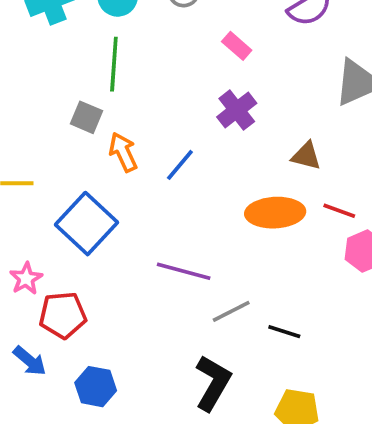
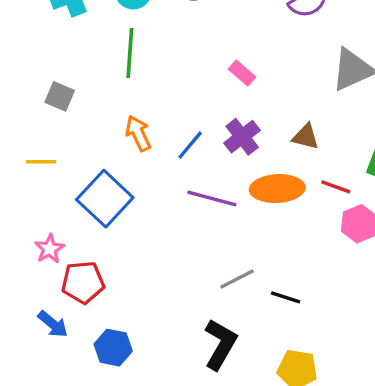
pink rectangle: (237, 46) -> (242, 73), moved
purple cross: (237, 110) -> (242, 137), moved
gray square: (86, 117) -> (60, 96), moved
purple line: (184, 271) -> (212, 199), moved

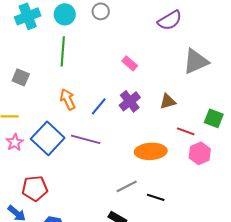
brown triangle: (306, 137) -> (168, 101), turned -30
orange ellipse: (277, 189) -> (151, 151), moved
purple line: (212, 199) -> (86, 139), moved
pink star: (50, 249) -> (15, 142), moved

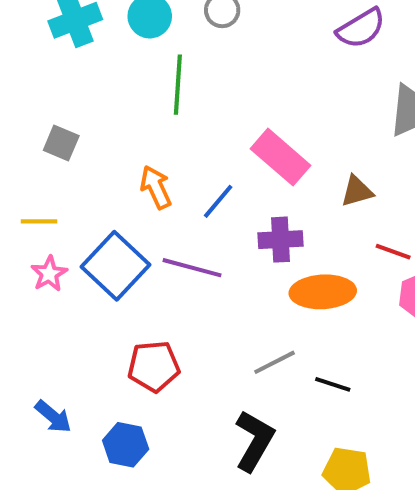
green line: (63, 51) -> (178, 85), moved
pink rectangle: (130, 63) -> (280, 157), moved, size x1.8
purple cross: (130, 101) -> (280, 240), moved, turned 35
red pentagon: (35, 188) -> (154, 366), moved

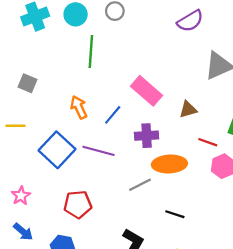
pink star: (49, 274) -> (21, 196), moved
gray line: (274, 362) -> (140, 185), moved

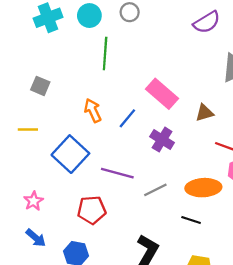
purple cross: (147, 136) -> (162, 140), turned 35
purple line: (98, 151) -> (117, 173), moved
orange ellipse: (169, 164) -> (203, 188), moved

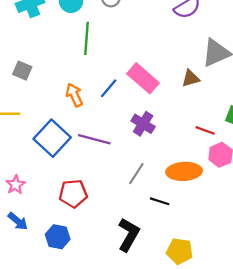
brown triangle: (204, 113) -> (191, 78), moved
blue line: (127, 118) -> (109, 88), moved
purple line: (117, 173) -> (94, 139), moved
gray line: (155, 190) -> (136, 174), turned -30
black line: (191, 220) -> (160, 201), moved

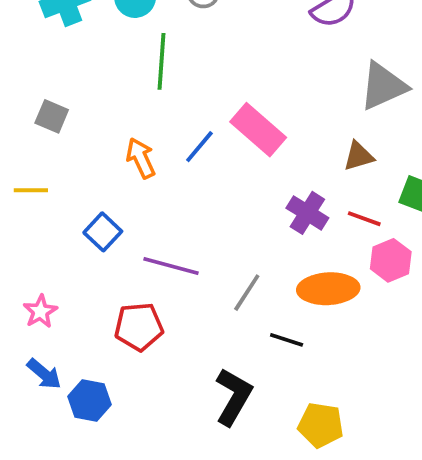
brown triangle: (191, 78) -> (359, 156), moved
purple cross: (143, 124) -> (307, 213), moved
blue square: (52, 138) -> (103, 232), size x0.6
purple line: (94, 139) -> (171, 266), moved
blue hexagon: (58, 237) -> (90, 401), moved

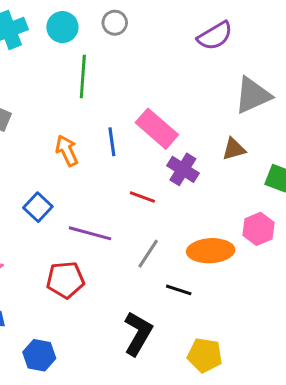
blue line: (199, 147) -> (112, 142), turned -48
purple cross: (307, 213) -> (183, 169), moved
red line: (364, 219) -> (142, 197), moved
blue hexagon: (90, 401) -> (39, 355), moved

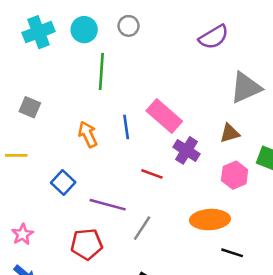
pink hexagon: (259, 229) -> (235, 175), moved
gray line: (148, 254) -> (142, 228), moved
black line: (179, 290) -> (232, 253), moved

